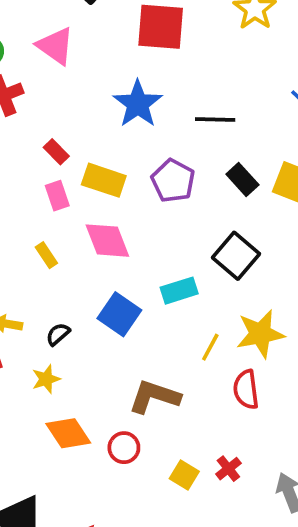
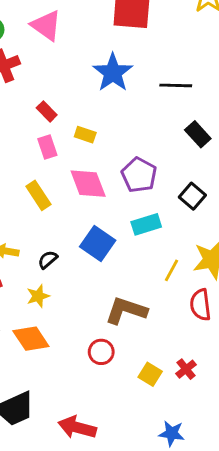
yellow rectangle: (104, 180) -> (85, 135), size x0.6
purple pentagon: (173, 181) -> (139, 175), moved
yellow rectangle: (46, 255) -> (38, 195), size x1.4
black square: (236, 256) -> (192, 196), size x0.7
orange diamond: (68, 433) -> (31, 339), moved

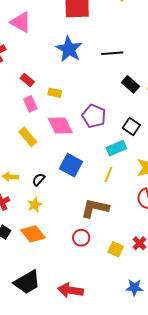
cyan rectangle: (146, 224) -> (116, 148), moved
yellow line: (171, 270) -> (108, 174), moved

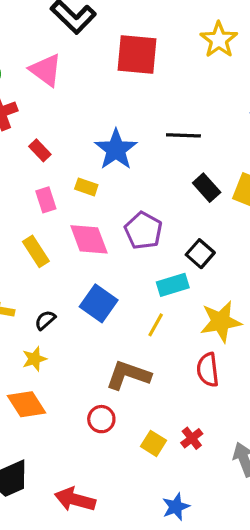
blue star: (69, 49) -> (116, 150), moved
red rectangle: (27, 80) -> (40, 150), moved
blue star: (134, 287) -> (176, 507), turned -30

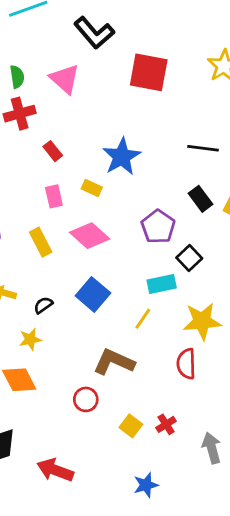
black line: (183, 135) -> (203, 148), moved
purple pentagon: (143, 231) -> (158, 227), moved
pink diamond: (89, 239) -> (90, 236), turned -33

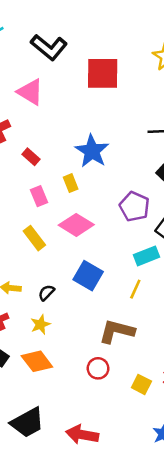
yellow rectangle: (92, 188) -> (71, 183), turned 54

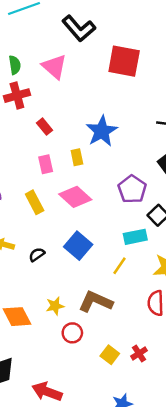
yellow star: (40, 324) -> (55, 306), moved

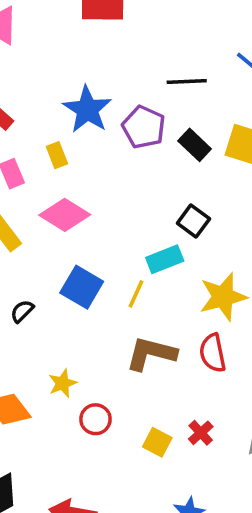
purple pentagon: (132, 189) -> (144, 127), moved
yellow line: (120, 266) -> (136, 294), moved
brown L-shape: (96, 302) -> (151, 354), moved

